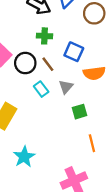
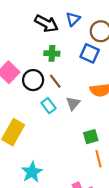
blue square: (74, 52) -> (90, 53), moved
green square: (80, 112) -> (91, 137), moved

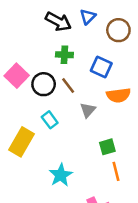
blue square: (90, 53) -> (101, 67), moved
cyan rectangle: (49, 106) -> (50, 120), moved
cyan star: (32, 172) -> (61, 175), moved

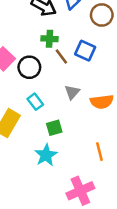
brown line: (68, 85) -> (61, 57), moved
orange semicircle: (118, 95) -> (102, 102), moved
green square: (107, 147) -> (54, 128), moved

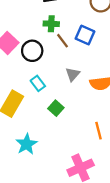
green square: (54, 128) -> (56, 108), turned -32
cyan star: (46, 155) -> (27, 144), moved

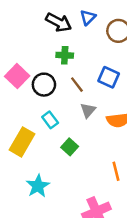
blue square: (85, 35) -> (109, 77), moved
brown line: (63, 41) -> (77, 85), moved

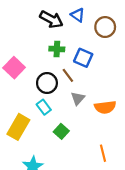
blue triangle: (88, 17) -> (78, 15), turned -40
blue square: (109, 77) -> (83, 58), moved
black circle: (44, 85) -> (47, 83), moved

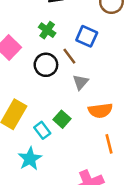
green cross: (57, 49) -> (47, 30), moved, turned 32
cyan rectangle: (44, 107) -> (42, 130), moved
orange semicircle: (105, 107) -> (100, 111), moved

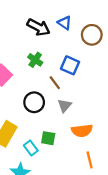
black circle: (46, 65) -> (34, 102), moved
green square: (62, 119) -> (48, 138), turned -32

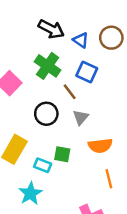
blue triangle: (65, 23) -> (81, 40), moved
green cross: (35, 60) -> (48, 66), size x1.5
cyan rectangle: (31, 148) -> (43, 165), turned -32

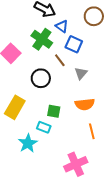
blue triangle: (81, 40) -> (62, 26), moved
gray triangle: (81, 117) -> (81, 73), moved
cyan rectangle: (43, 165) -> (44, 127), moved

